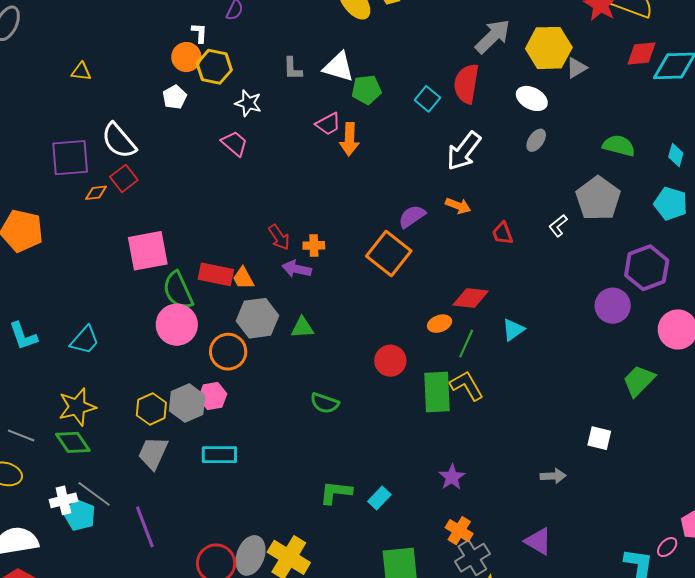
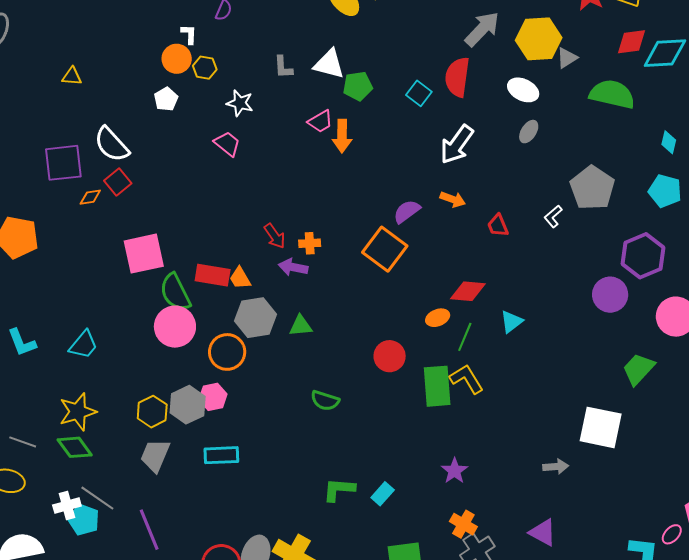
yellow hexagon: (214, 67) -> (205, 68), size x0.7
green semicircle: (619, 146) -> (612, 94), moved, size x1.4
white square: (599, 438) -> (601, 427), size x1.8

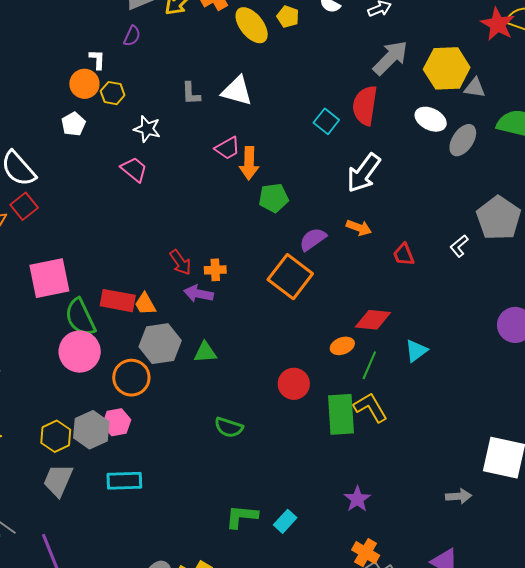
gray triangle: (567, 58) -> (475, 88), turned 40
green pentagon: (358, 86) -> (274, 198), moved
gray ellipse: (529, 132) -> (463, 140), moved, size x1.4

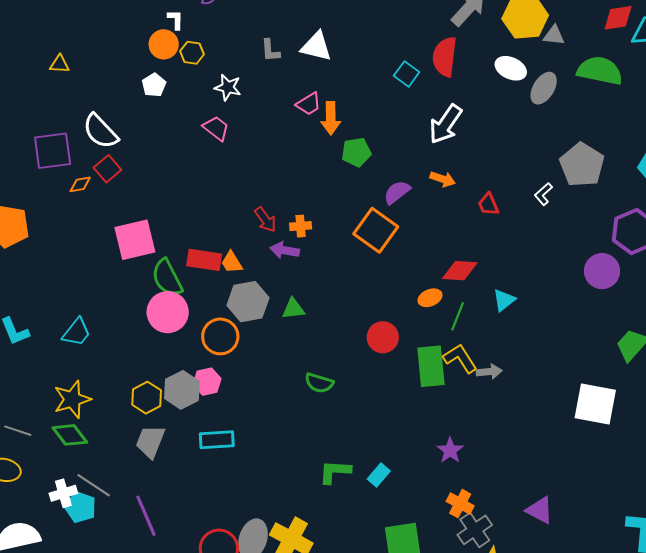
gray arrow: (459, 496) -> (489, 372), moved

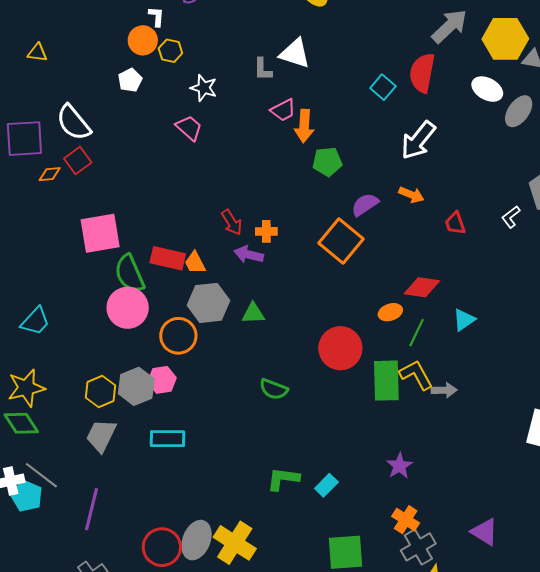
gray L-shape: (270, 50) -> (263, 69), moved
red circle: (383, 337) -> (340, 348), size x1.4
purple line: (146, 516) -> (91, 509), turned 33

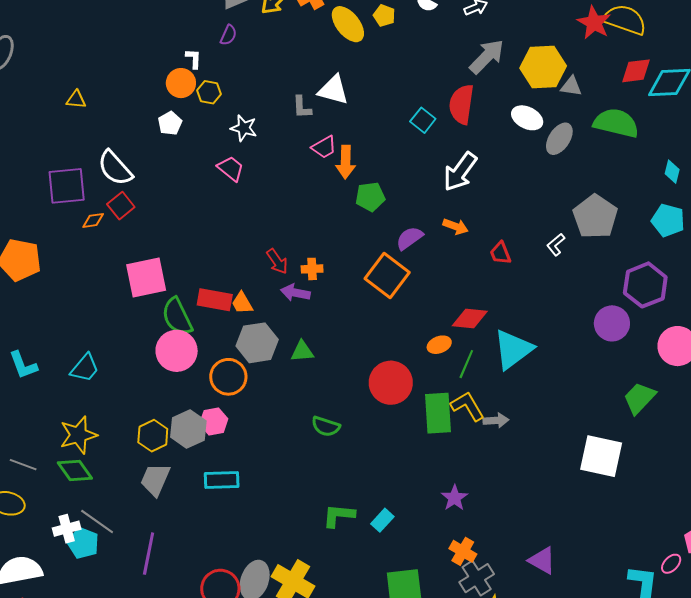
cyan triangle: (464, 320) -> (513, 349), size x1.8

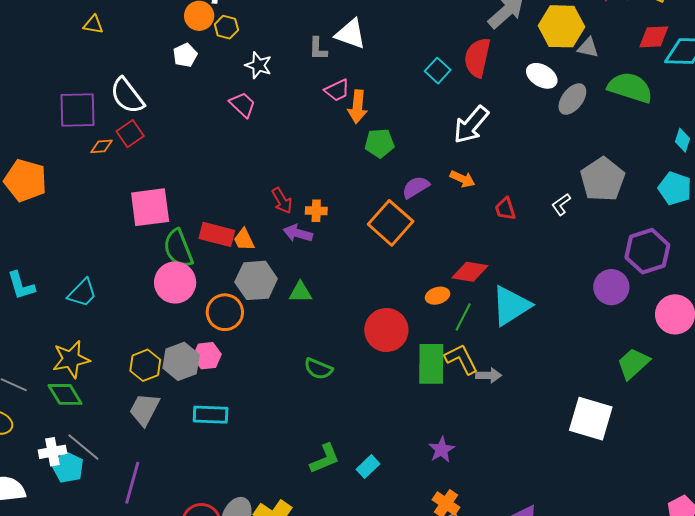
green L-shape: (339, 516) -> (325, 459), turned 148

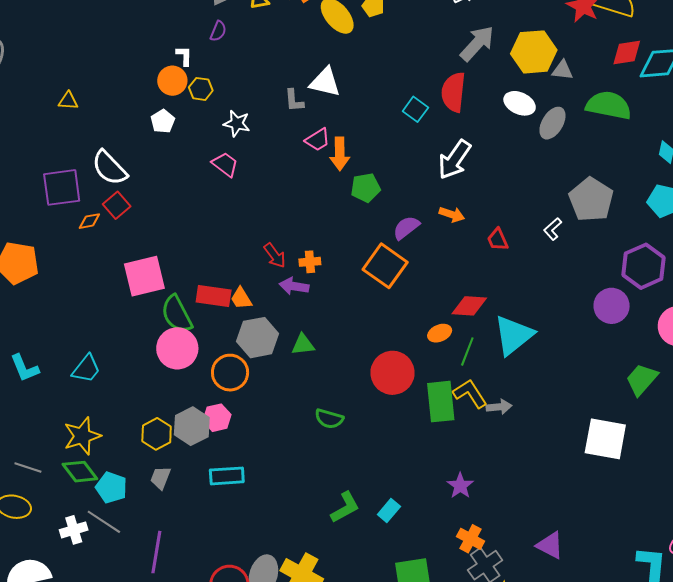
gray trapezoid: (144, 409) -> (160, 478), size x0.7
cyan pentagon: (68, 467) -> (111, 487), moved

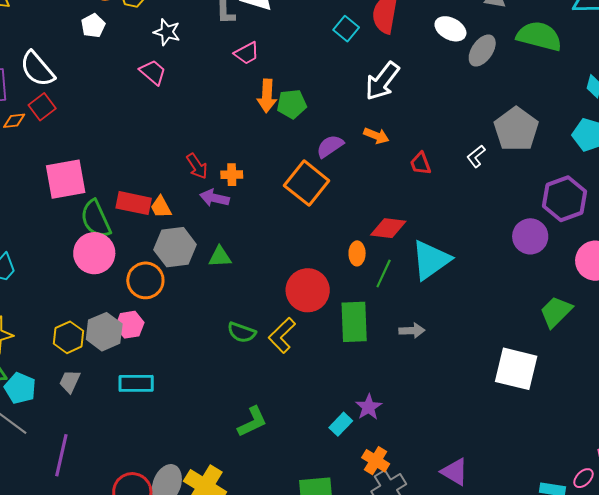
orange arrow: (340, 154) -> (267, 96), moved
orange ellipse: (440, 333) -> (357, 253), turned -70
yellow L-shape: (470, 394) -> (282, 335), moved, turned -105
cyan rectangle: (389, 510) -> (341, 424), moved

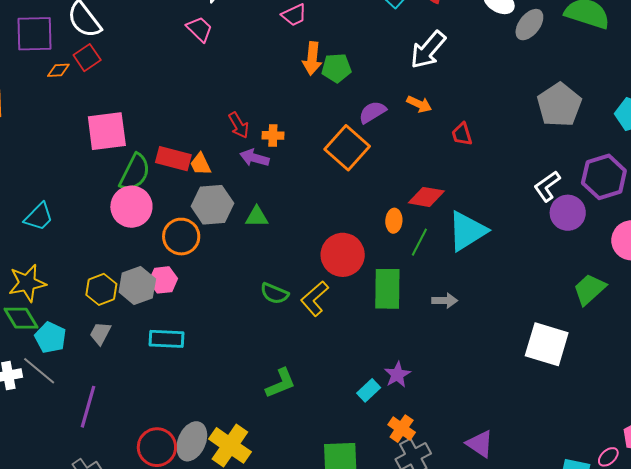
white L-shape: (476, 156) -> (547, 186), moved, size x1.4
green semicircle: (96, 219) -> (135, 173), turned -132

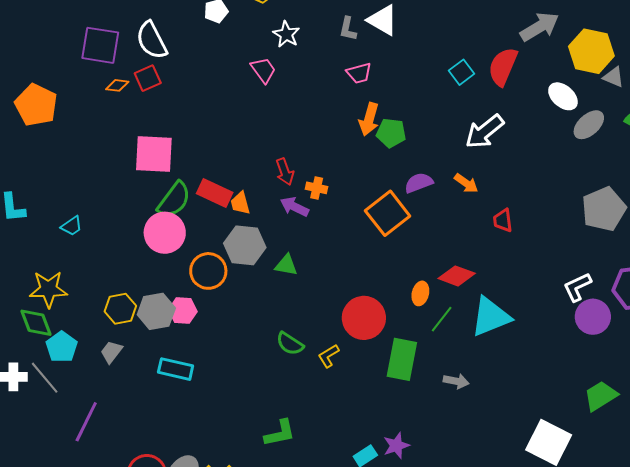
cyan trapezoid: (39, 217) -> (72, 226), size x0.7
yellow L-shape: (315, 298) -> (328, 356), size x0.7

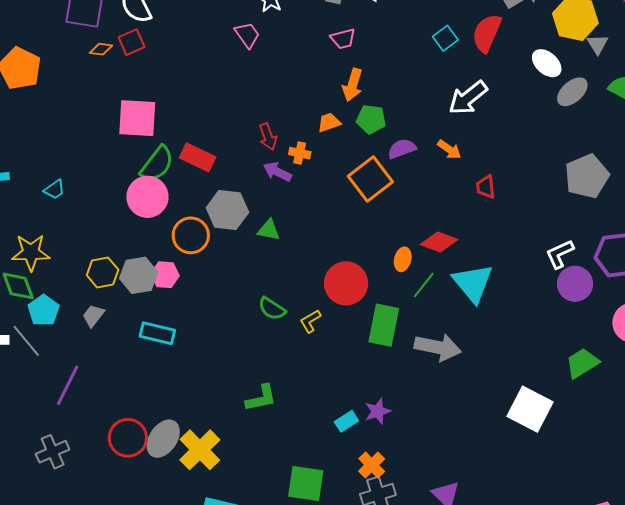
gray triangle: (614, 77) -> (597, 44), turned 35
green pentagon: (391, 133) -> (371, 119), moved
orange trapezoid: (240, 203) -> (329, 122), moved, turned 85
cyan triangle: (491, 317) -> (473, 283), turned -48
gray arrow: (456, 381) -> (438, 347), size x1.8

